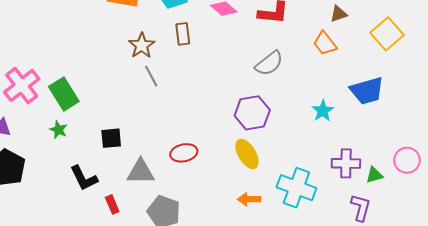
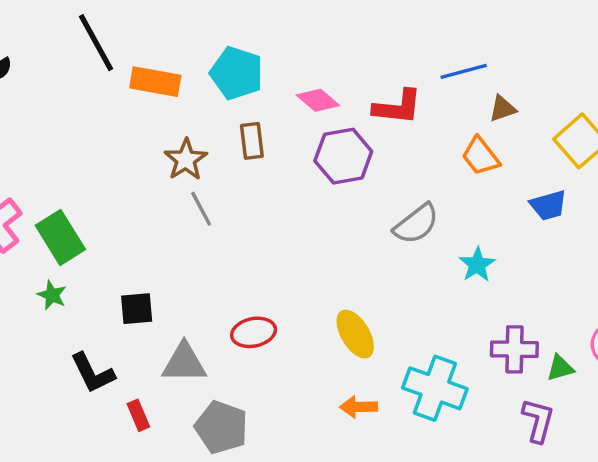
gray semicircle: (269, 63) -> (416, 224), moved
blue trapezoid: (367, 91) -> (548, 205), moved, size x0.7
purple hexagon: (252, 113) -> (343, 156), moved

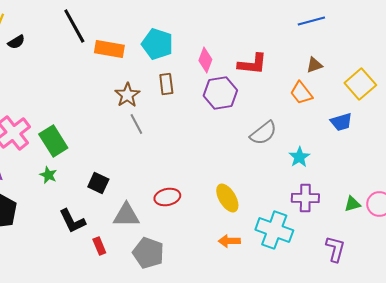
blue line: (464, 71) -> (311, 21), moved
pink diamond: (318, 100) -> (205, 60), turned 70
black square: (137, 309) -> (98, 183), turned 30
purple cross: (514, 349) -> (305, 198), moved
green triangle: (560, 368) -> (352, 204), moved

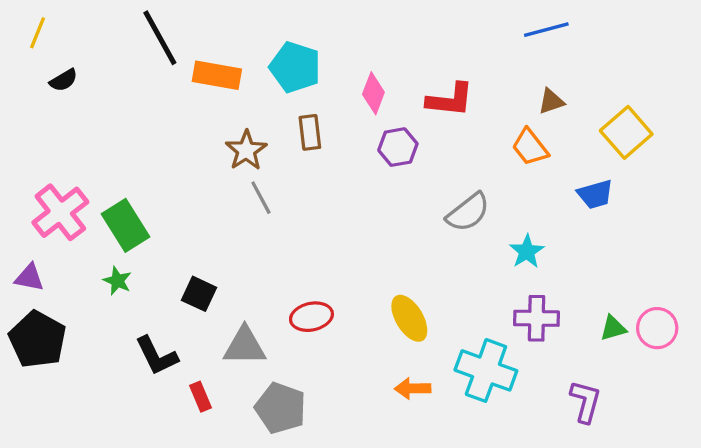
black semicircle: (16, 42) -> (64, 80), moved
purple hexagon: (220, 93) -> (398, 147), size x0.7

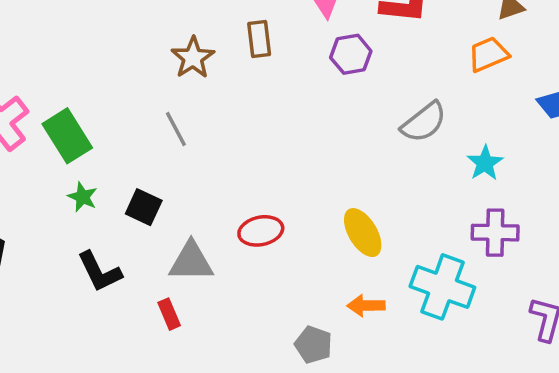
orange trapezoid: (530, 147) -> (488, 54), turned 105
gray line: (261, 198) -> (176, 129), moved
green star: (117, 281) -> (83, 197), moved
red rectangle: (201, 397) -> (169, 314), moved
gray pentagon: (280, 408) -> (313, 345), moved, size x0.7

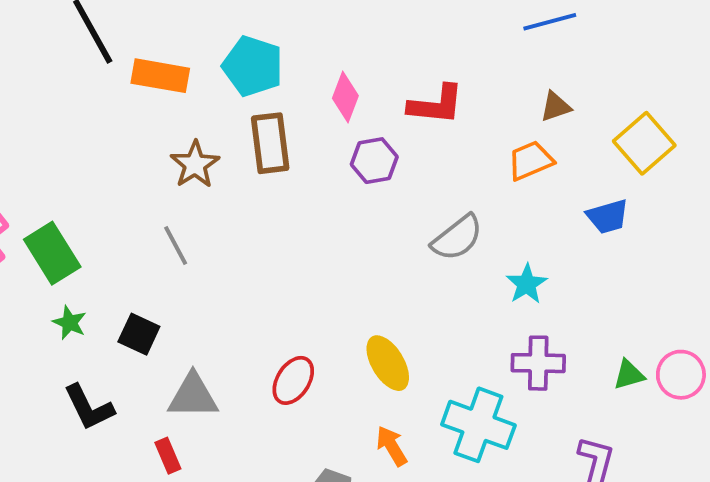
brown rectangle: (259, 39) -> (270, 143), size x1.4
red ellipse: (261, 231) -> (293, 380), moved, turned -45
orange arrow: (366, 306) -> (392, 446), turned 60

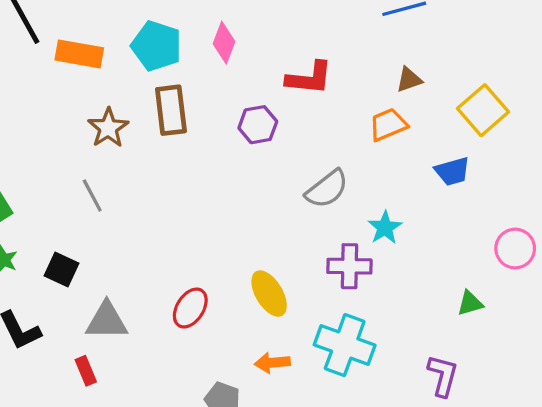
pink diamond: (345, 97) -> (224, 43), moved
purple cross: (538, 363) -> (349, 266), moved
pink circle: (681, 375) -> (515, 249), moved
orange arrow: (392, 446) -> (272, 363), turned -64

